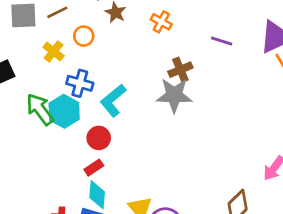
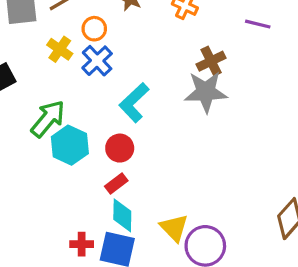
blue cross: (80, 83) -> (97, 61), moved, turned 35
green arrow: (40, 109) -> (48, 119), turned 80
cyan hexagon: (64, 111) -> (70, 145), moved

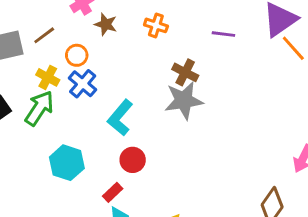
brown cross: (211, 61) -> (185, 72), turned -30
green arrow: (48, 119) -> (39, 108), moved
red circle: (120, 148) -> (133, 160), moved

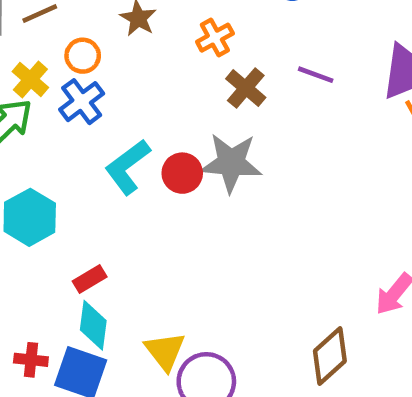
orange cross: (156, 25) -> (215, 38), turned 30
brown cross: (185, 72) -> (246, 88), moved
red circle: (133, 160) -> (182, 173), moved

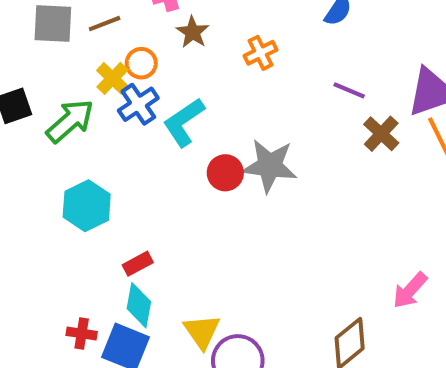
yellow cross: (30, 79) -> (112, 78), moved
brown cross: (246, 88) -> (381, 134), moved
cyan L-shape: (128, 167) -> (184, 122), moved

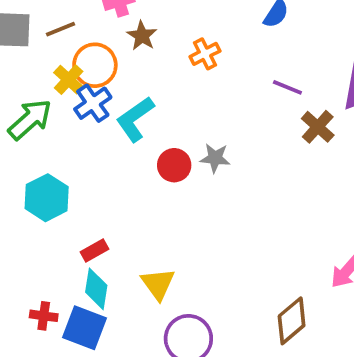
orange circle: (141, 63) -> (95, 65), size x1.5
gray star: (270, 166) -> (215, 158), size x0.6
yellow triangle: (202, 331) -> (158, 284), moved

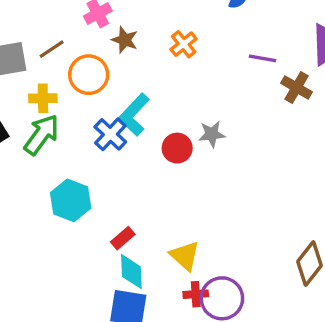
yellow cross: (69, 80) -> (43, 98), moved, turned -32
blue cross: (93, 103) -> (110, 134), moved
red cross: (44, 316) -> (196, 294), moved

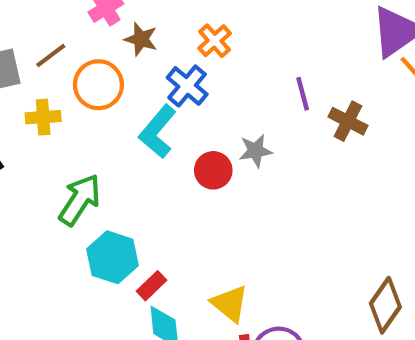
purple line: (263, 58) -> (303, 94), moved, turned 68
brown cross: (297, 88) -> (348, 121), moved
blue cross: (110, 134) -> (187, 86), moved
green arrow: (42, 135) -> (80, 200), moved
cyan hexagon: (71, 200) -> (113, 257), moved

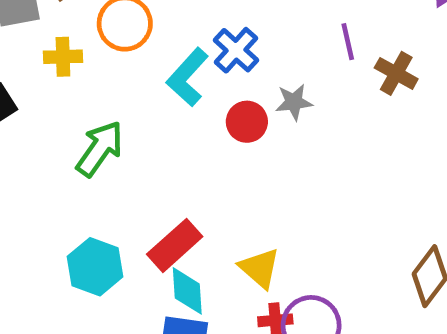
blue cross: (187, 86) -> (236, 50), moved
cyan hexagon: (113, 257) -> (95, 267), moved
red rectangle: (151, 286) -> (175, 245), size x1.6

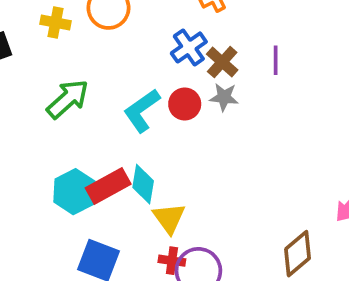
brown cross: (396, 73) -> (222, 62), moved
cyan L-shape: (188, 77) -> (142, 111), moved
cyan hexagon: (95, 267) -> (74, 192), moved
cyan diamond: (187, 291) -> (143, 184), moved

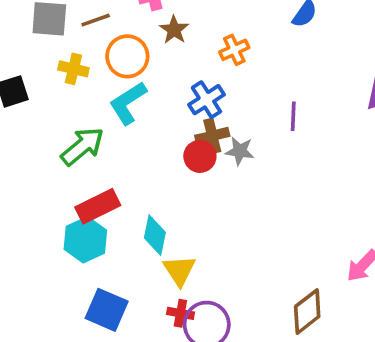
brown cross: (222, 62) -> (212, 136), moved, turned 32
cyan L-shape: (142, 111) -> (128, 103), moved
red rectangle: (108, 186) -> (98, 206), moved

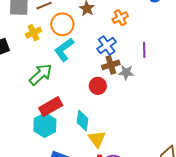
yellow cross: (73, 69) -> (33, 33), turned -35
purple line: (293, 116) -> (144, 50), moved
red circle: (200, 156) -> (98, 86), moved

